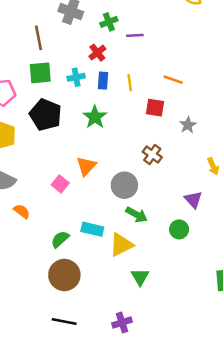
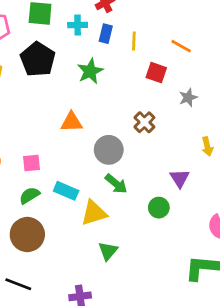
orange triangle: (86, 166) -> (72, 122), turned 35
pink square: (60, 184) -> (32, 163), moved, turned 35

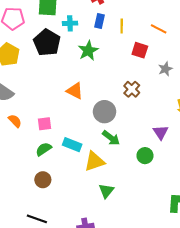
cyan cross: (78, 25) -> (70, 23), moved
orange triangle: (72, 122) -> (75, 91), turned 30
brown circle: (27, 235) -> (43, 180), size x0.6

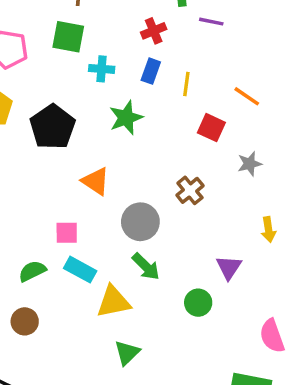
black pentagon: (47, 43) -> (52, 127), moved
pink square: (44, 124) -> (67, 233), moved

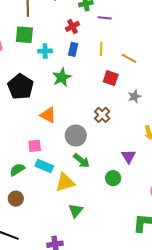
yellow line: (186, 84) -> (101, 49), moved

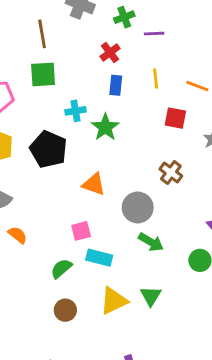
cyan cross: (45, 51) -> (75, 111), moved
yellow triangle: (65, 182) -> (114, 301), moved
green triangle: (76, 211) -> (151, 296), moved

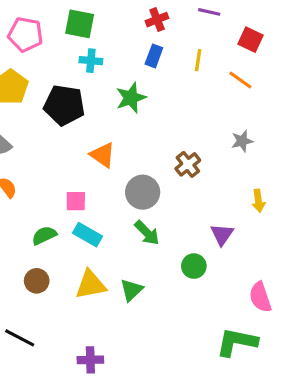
cyan cross: (75, 111) -> (91, 61), moved
red square: (175, 118) -> (250, 40), moved
black pentagon: (49, 149) -> (64, 105), turned -30

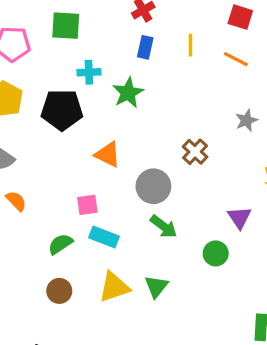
cyan cross: (91, 61) -> (89, 72), moved

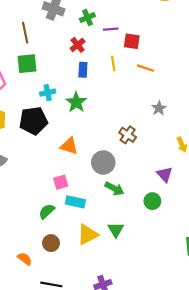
red square: (240, 17) -> (132, 41), moved
orange semicircle: (16, 201) -> (25, 259), moved

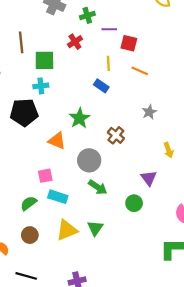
brown line: (25, 33) -> (21, 42), moved
green square: (27, 64) -> (44, 60), moved
blue rectangle: (83, 70) -> (101, 86), moved, turned -64
green star: (76, 102) -> (79, 118), moved

